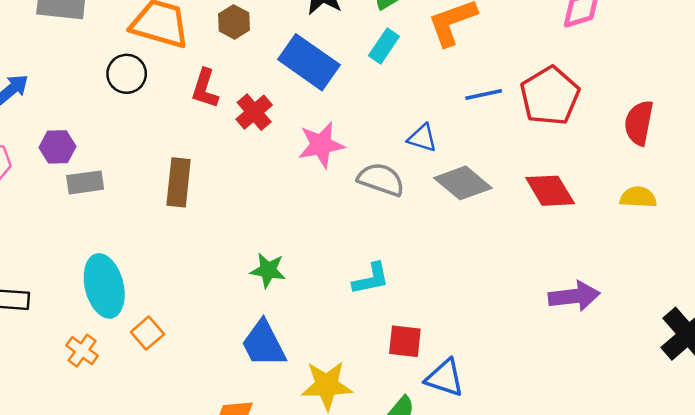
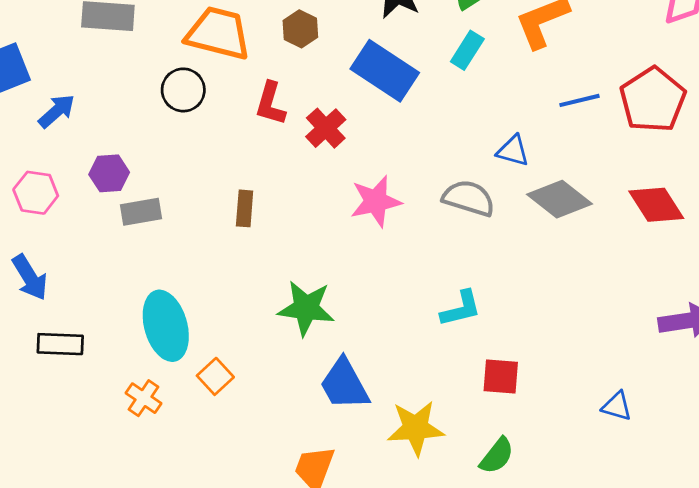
pink star: (321, 145) -> (376, 201), moved
brown rectangle: (179, 182) -> (245, 208), size x0.7
green star: (268, 270) -> (306, 308), moved, size x1.4
blue triangle: (445, 378) -> (617, 406), moved, size x0.7

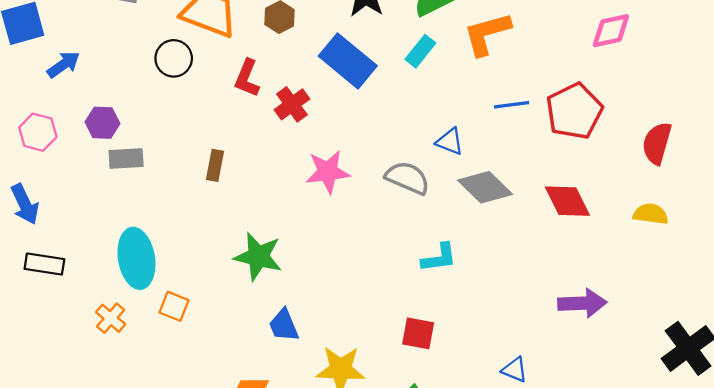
cyan L-shape: (461, 309) -> (439, 258), moved
orange square: (215, 376) -> (174, 306), turned -32
blue trapezoid: (344, 384) -> (284, 325), size x0.7

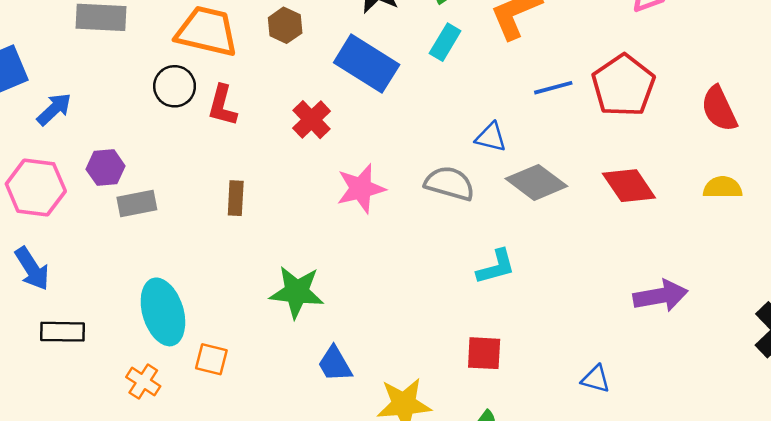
red L-shape: (247, 78) -> (222, 106), moved
pink hexagon: (38, 132) -> (36, 188), size x1.4
red semicircle: (657, 143) -> (719, 109), turned -33

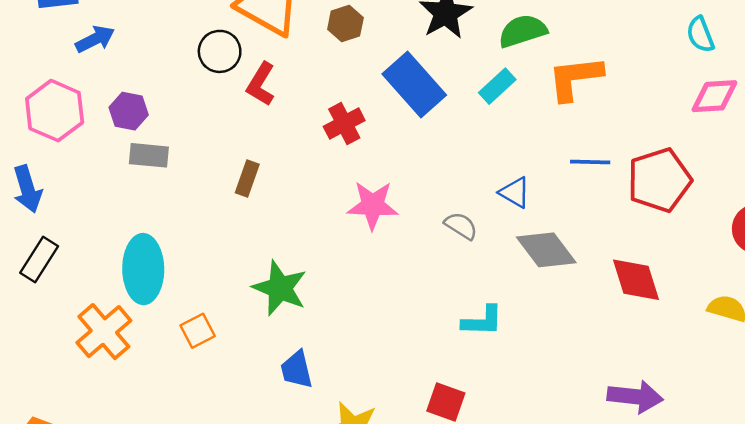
gray semicircle: (450, 183) -> (461, 226), size x0.7
black rectangle: (62, 332) -> (39, 259), turned -75
orange square: (211, 359) -> (198, 331), moved, turned 32
orange cross: (143, 382) -> (104, 332), size x1.6

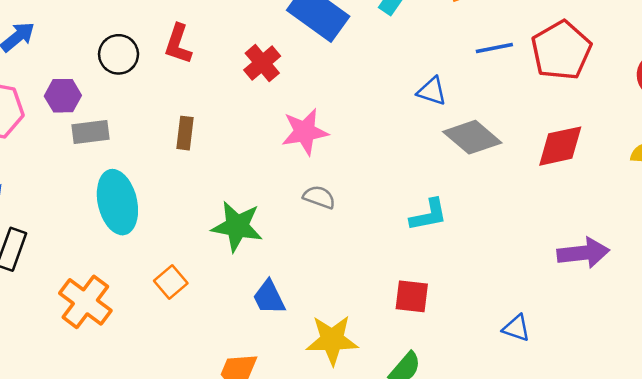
black circle: (220, 51) -> (119, 54), moved
gray semicircle: (461, 226) -> (319, 197), moved
cyan ellipse: (143, 269) -> (117, 202), moved
red diamond: (636, 280) -> (560, 146), turned -72

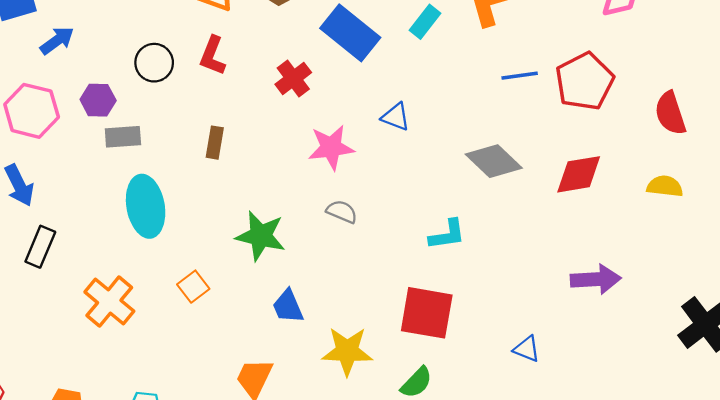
blue triangle: (432, 91) -> (396, 117), moved
red square: (412, 296) -> (427, 313), size x1.6

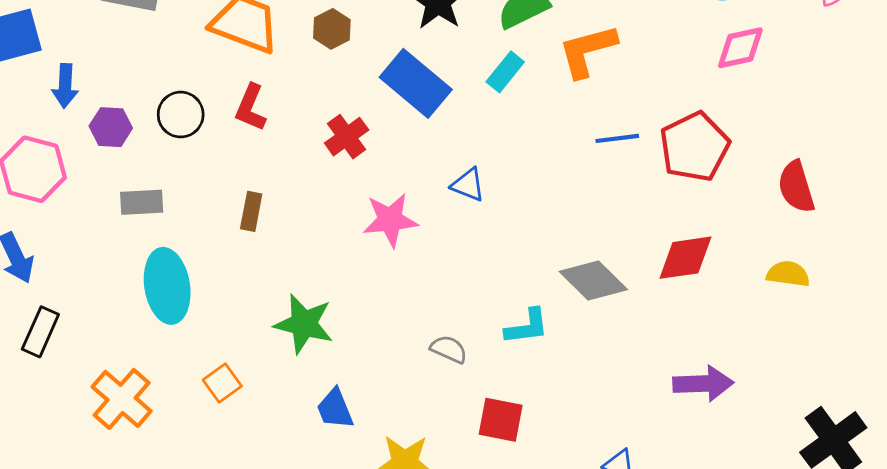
blue arrow: (57, 41) -> (65, 86), turned 128
purple hexagon: (98, 100) -> (111, 127), moved
gray diamond: (494, 161) -> (593, 281), moved
gray semicircle: (342, 212) -> (449, 349), moved
red square: (427, 313) -> (501, 420), size x0.7

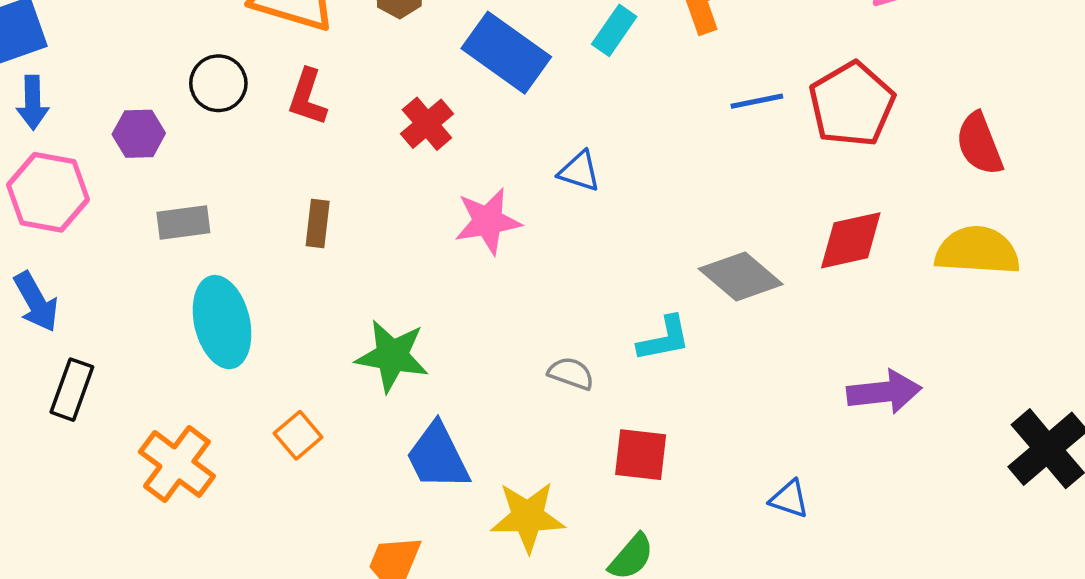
blue arrow: (65, 86) -> (33, 103), moved
black circle: (181, 115) -> (218, 83), moved
yellow semicircle: (788, 274) -> (977, 251), size x1.6
blue trapezoid: (335, 409) -> (438, 457), size x1.4

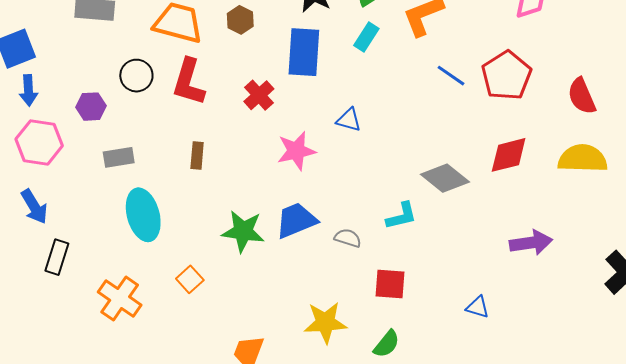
blue rectangle: (506, 53) -> (304, 52), turned 60
red L-shape: (307, 97) -> (189, 82), size x1.4
blue line: (757, 101) -> (451, 76), turned 48
blue trapezoid: (438, 457) -> (296, 220), moved, turned 96

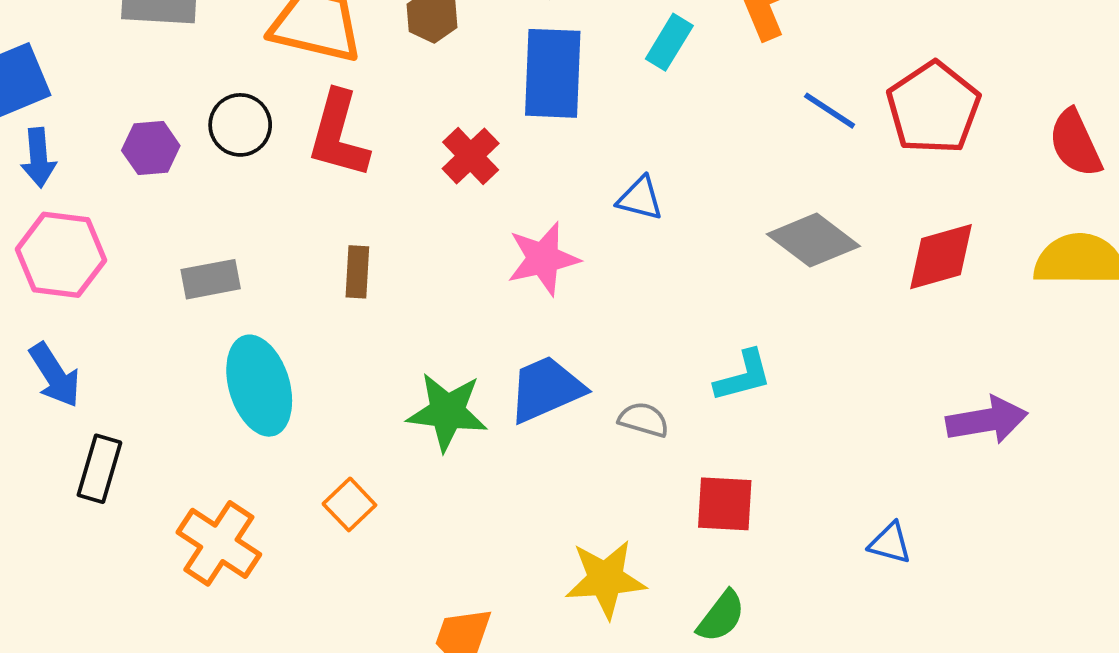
purple hexagon: (91, 107) -> (151, 148), moved
gray diamond: (445, 178) -> (813, 240), moved

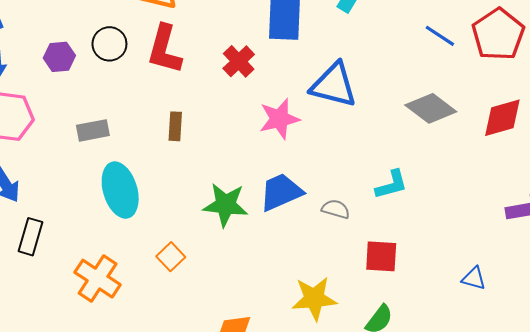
blue triangle: (640, 198) -> (334, 85), size x1.8

